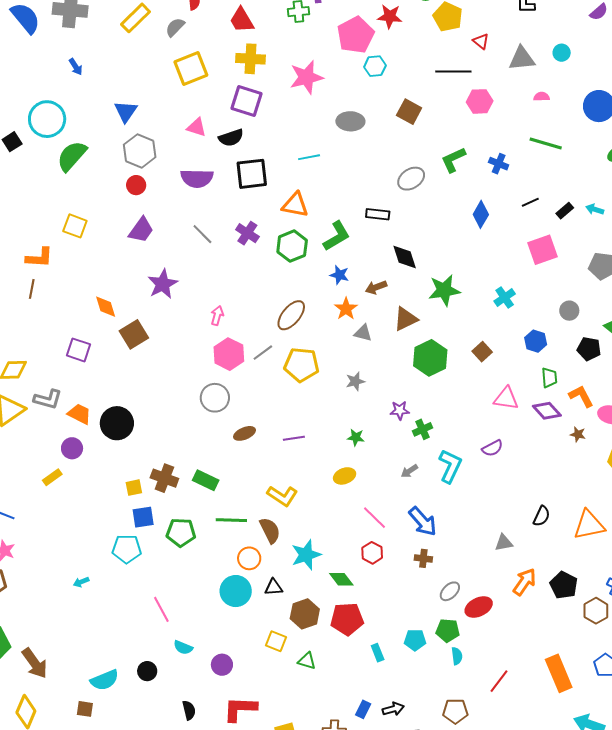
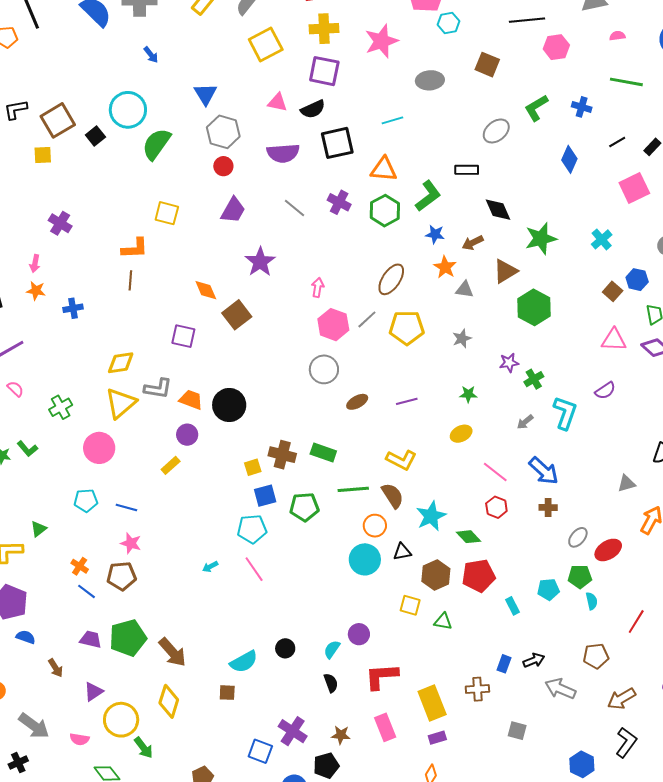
brown square: (482, 352) -> (613, 291), moved
pink line: (161, 609) -> (254, 569), moved
cyan semicircle: (183, 647) -> (332, 649), moved, turned 108

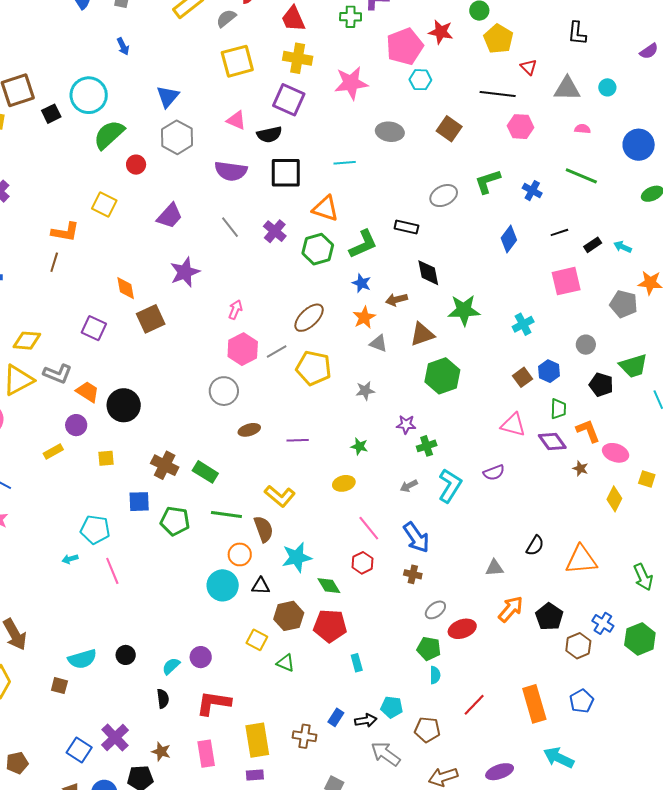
red circle: (223, 166) -> (136, 165), moved
yellow square: (253, 467) -> (106, 458), moved
cyan pentagon: (252, 529) -> (95, 530), moved
cyan pentagon: (548, 589) -> (392, 707), moved

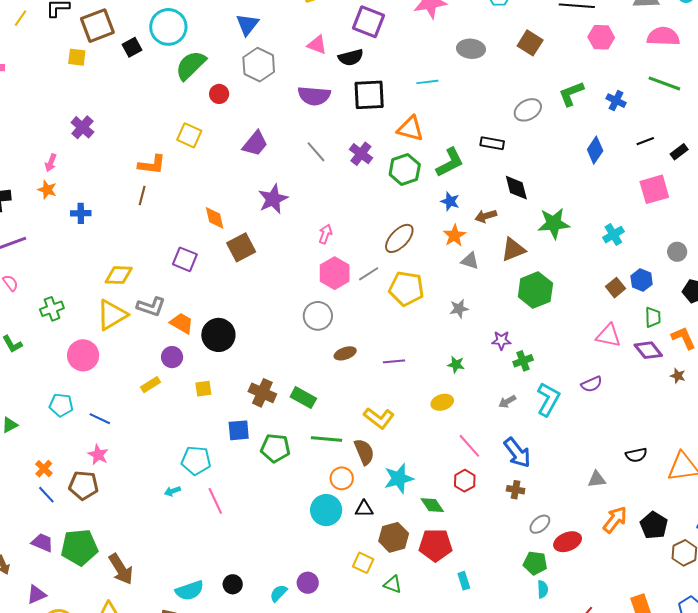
pink semicircle: (582, 129) -> (663, 36), size x2.0
black semicircle: (535, 546) -> (636, 455), turned 50

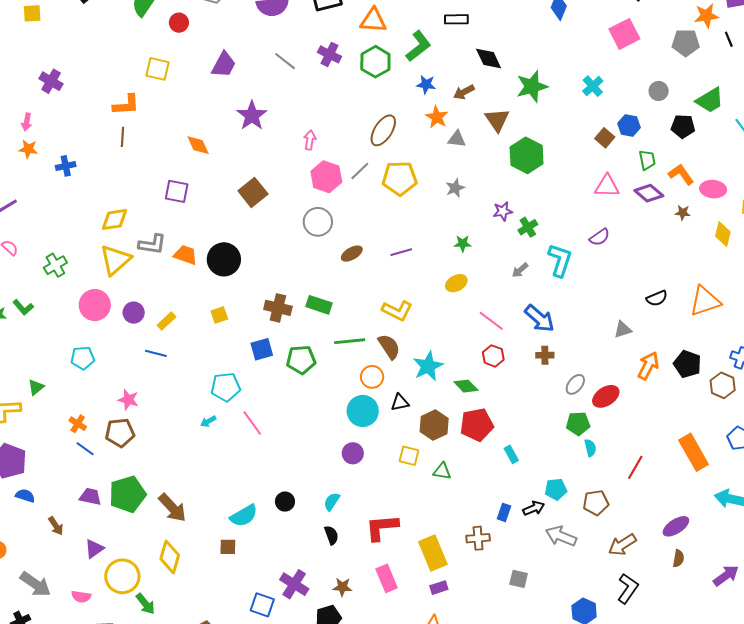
brown square: (241, 247) -> (253, 192), moved
brown triangle: (513, 250) -> (497, 120), turned -32
purple circle: (172, 357) -> (134, 313), moved
blue line: (100, 419) -> (156, 353), moved
purple circle: (308, 583) -> (353, 453), moved

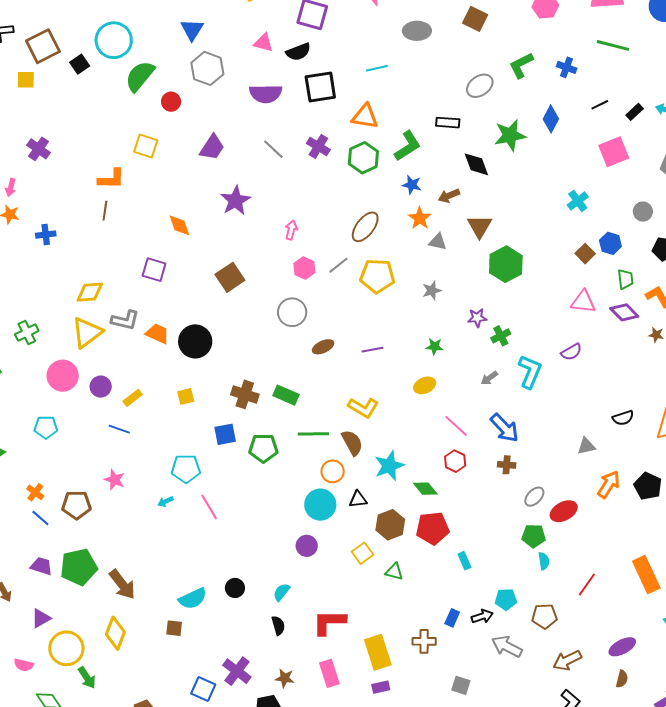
green star: (532, 86) -> (510, 135), moved
pink hexagon: (326, 177) -> (304, 268), size x0.7
pink star: (128, 400) -> (114, 480), moved
yellow square: (409, 456) -> (362, 553), turned 35

